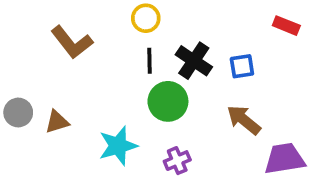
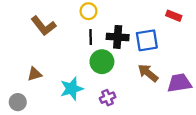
black cross: (194, 61) -> (118, 37), turned -30
blue square: (242, 66) -> (147, 40), size x1.5
gray circle: (18, 112) -> (18, 102), moved
purple trapezoid: (284, 159) -> (179, 83), moved

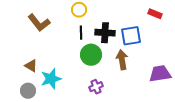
brown arrow: (148, 73) -> (122, 60), moved, turned 42
brown triangle: (35, 74) -> (31, 66), turned 48
cyan star: (72, 89) -> (51, 79), moved
gray circle: (18, 102) -> (28, 91), moved

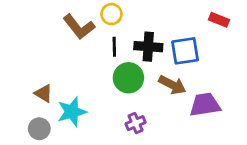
brown L-shape: (39, 23) -> (79, 27), moved
brown arrow: (122, 60) -> (172, 85), turned 126
purple trapezoid: (160, 74) -> (205, 105), moved

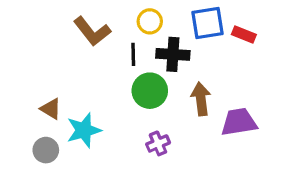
yellow circle: (111, 14) -> (150, 21), moved
red rectangle: (219, 20) -> (244, 35), moved
blue square: (185, 51) -> (208, 23), moved
brown arrow: (172, 85) -> (201, 99), turned -124

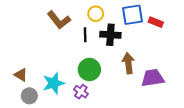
green circle: (150, 91) -> (89, 70), moved
brown triangle: (51, 109) -> (21, 75), moved
purple cross: (158, 143) -> (81, 92), moved, turned -32

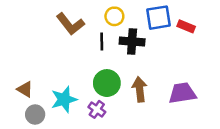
brown arrow: (128, 63) -> (140, 89), moved

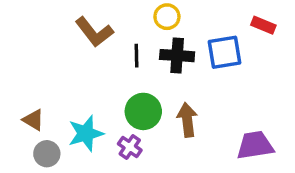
yellow circle: (114, 16) -> (167, 17), moved
blue square: (158, 18) -> (224, 52), moved
red rectangle: (186, 26) -> (263, 25), moved
purple trapezoid: (182, 93) -> (255, 145), moved

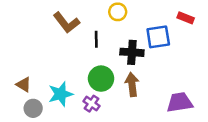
black cross: (177, 56) -> (132, 52), moved

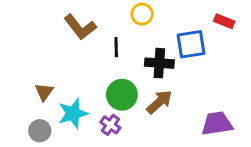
brown triangle: (24, 84) -> (44, 92), moved, turned 35
brown arrow: (132, 84) -> (159, 102), turned 55

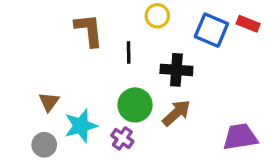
brown L-shape: (80, 27) -> (89, 30), turned -148
blue square: (191, 44) -> (211, 30), moved, turned 32

